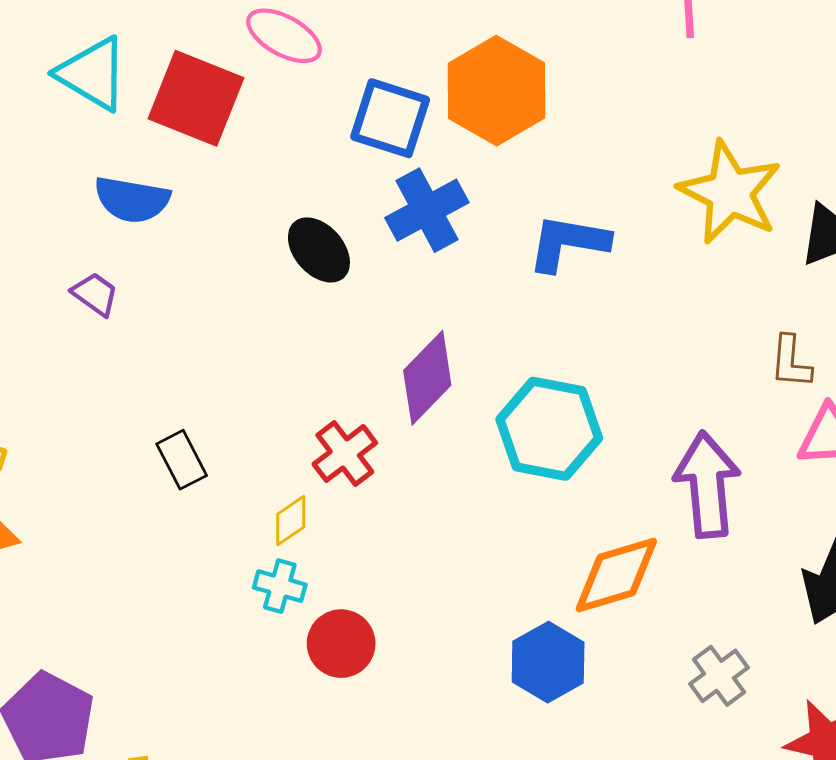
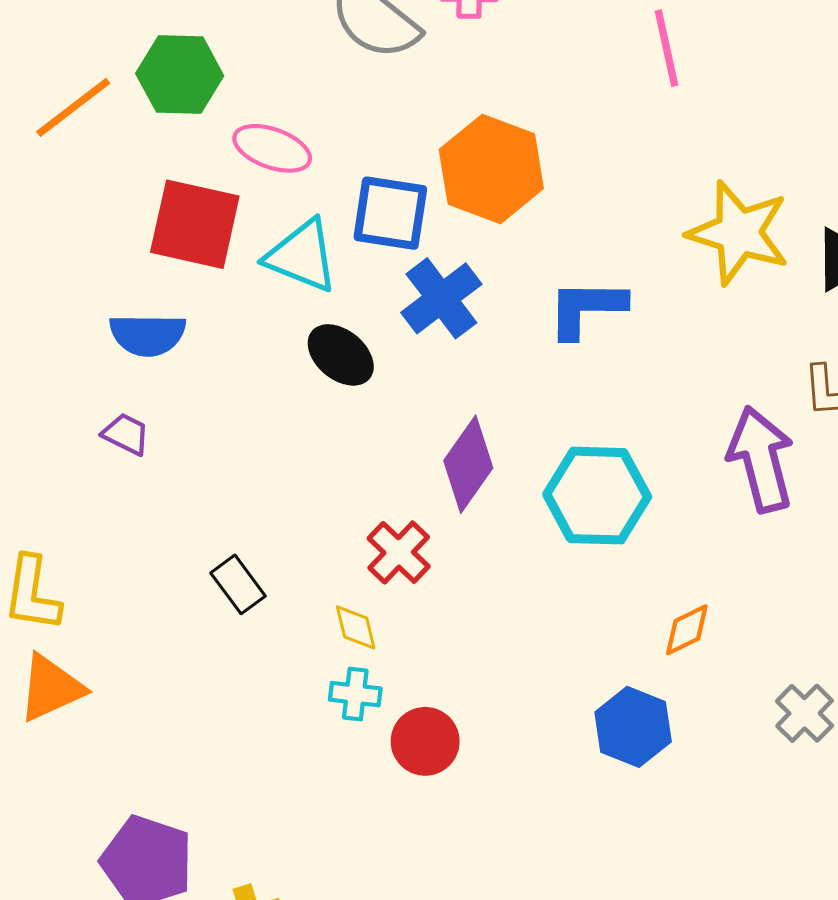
cyan triangle: (92, 74) -> (302, 256), moved
purple arrow: (707, 485) -> (761, 459), moved
yellow diamond: (291, 521) -> (356, 627), turned -60
orange diamond: (616, 575) -> (687, 630), size x0.6

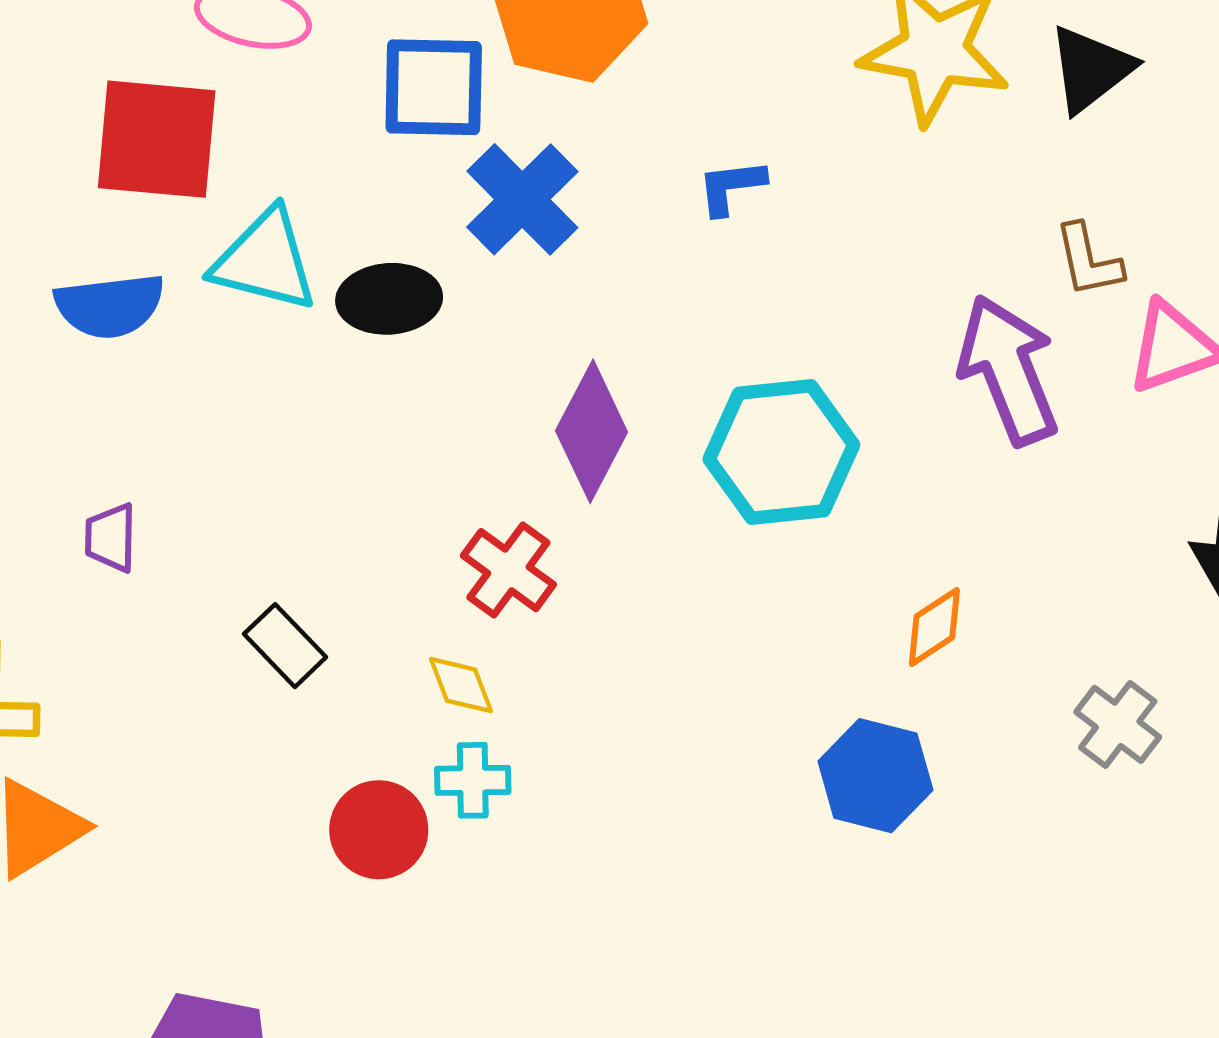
cyan triangle: (302, 256) -> (265, 260), moved
blue L-shape: (586, 308) -> (731, 187), size x0.6
black ellipse: (341, 355) -> (389, 299), turned -36
purple trapezoid: (126, 434) -> (111, 538), moved, turned -108
red circle: (425, 741) -> (379, 830), moved

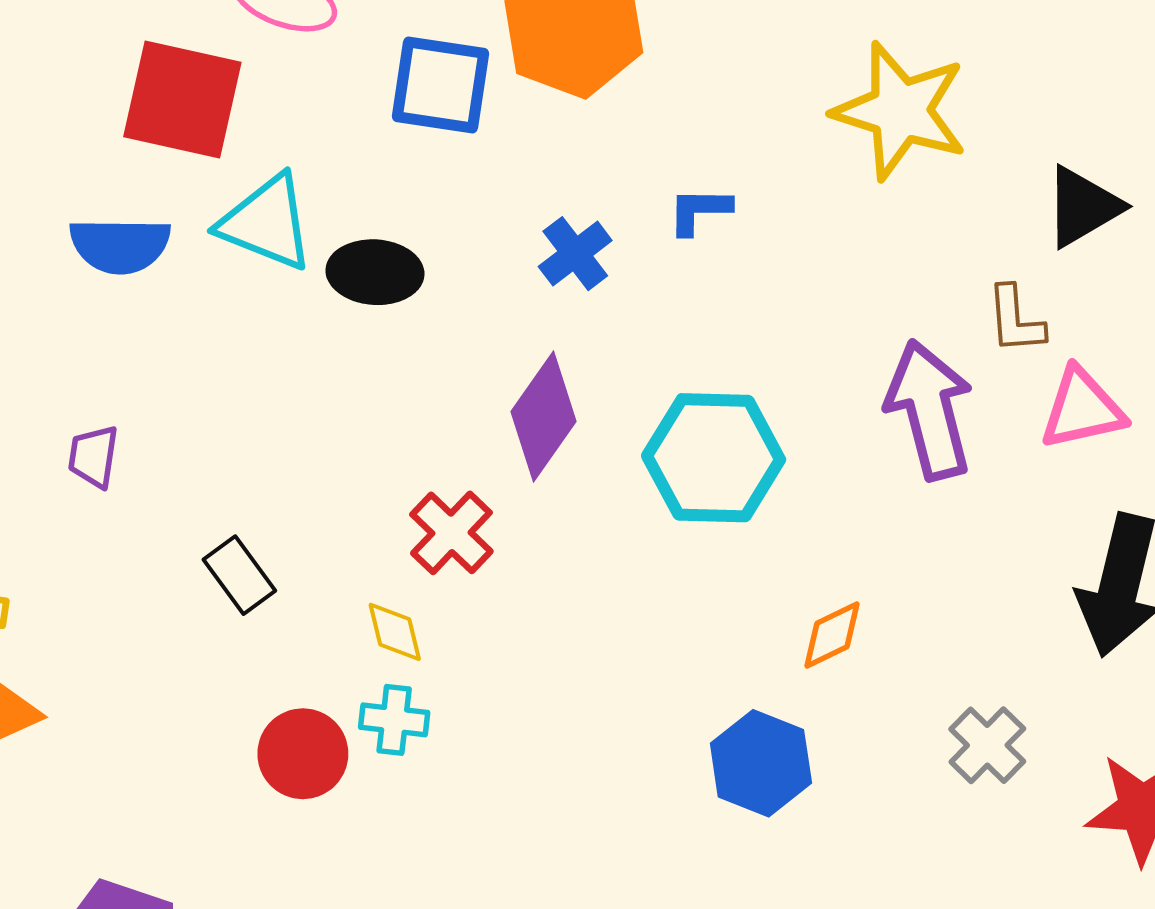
black triangle: (1091, 69) -> (1083, 207), moved
blue cross: (522, 199) -> (575, 254), moved, size x0.7

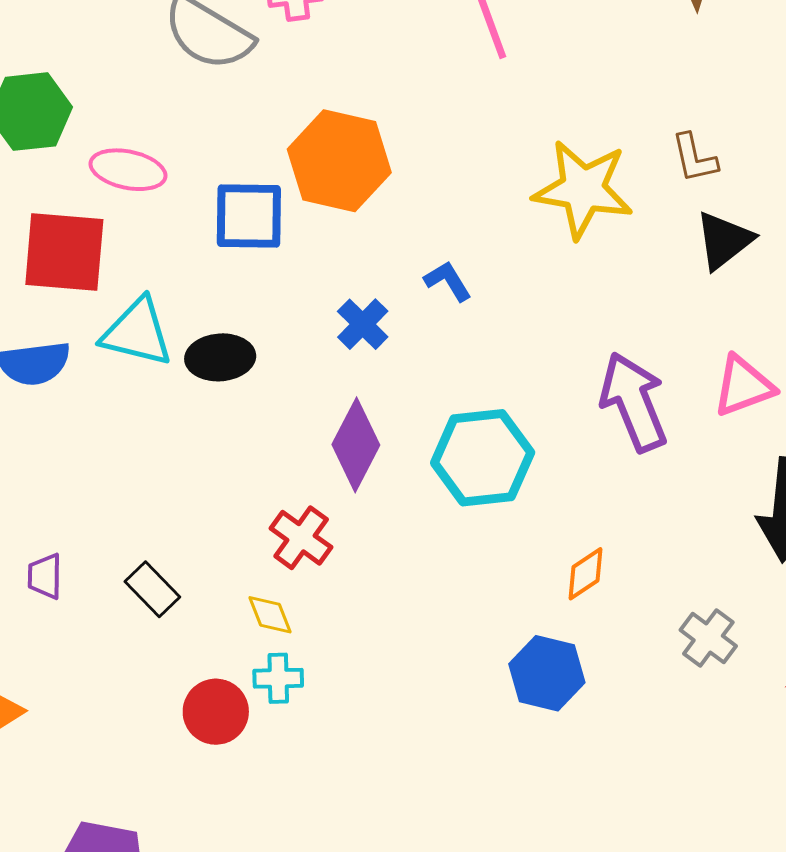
blue L-shape: (699, 211) -> (448, 281), turned 66
brown L-shape: (1015, 320) -> (694, 158), moved
purple trapezoid: (94, 456) -> (45, 576), moved

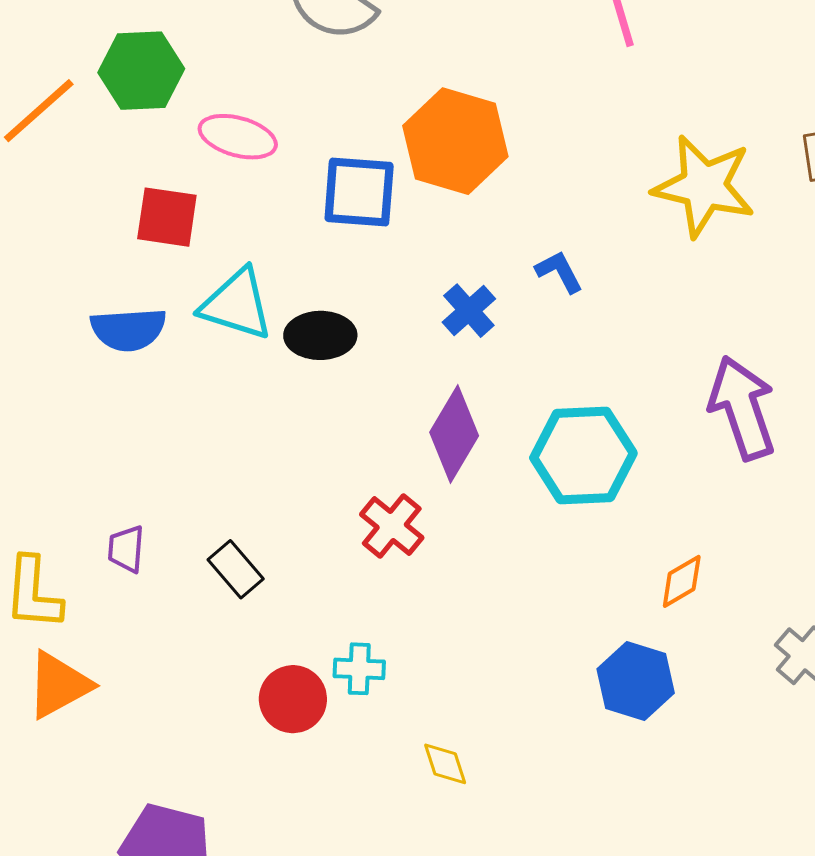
red square: (64, 252) -> (167, 217), size x0.7
yellow diamond: (270, 615) -> (445, 764), moved

